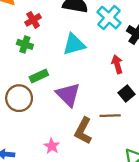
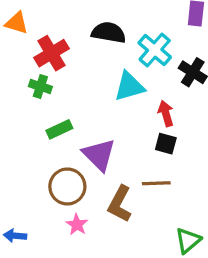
red cross: (33, 20) -> (51, 53), size x1.5
cyan triangle: (74, 44) -> (129, 86), moved
black square: (127, 93) -> (166, 144), moved, turned -35
brown circle: (19, 98) -> (67, 186), moved

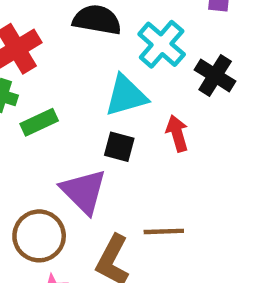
green rectangle: (59, 129) -> (39, 122), moved
black square: (166, 144) -> (119, 147), moved

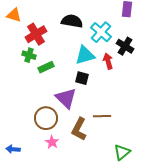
red arrow: (177, 133) -> (108, 61), moved

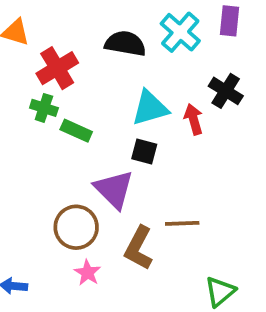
cyan cross: (101, 32) -> (180, 32), moved
green rectangle: (46, 67) -> (76, 131), turned 49

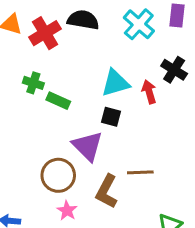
black semicircle: (125, 44) -> (83, 20), moved
red cross: (57, 68) -> (45, 33), moved

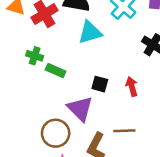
cyan triangle: (115, 83) -> (90, 32), moved
red arrow: (149, 92) -> (132, 86), moved

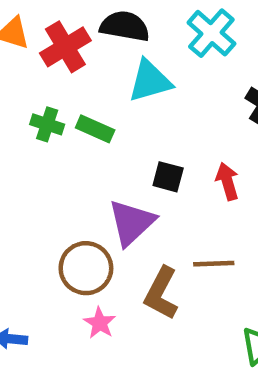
green rectangle: (56, 71) -> (95, 129), moved
purple triangle: (80, 109) -> (132, 223), turned 32

